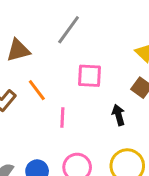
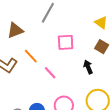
pink line: (62, 117) -> (50, 73), turned -40

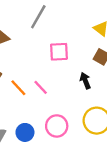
orange line: (31, 56) -> (18, 88), moved

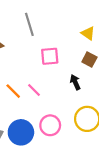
gray line: (38, 17) -> (29, 24), turned -45
blue circle: (25, 132) -> (21, 132), size x1.5

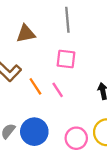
pink square: (50, 56) -> (66, 59), moved
pink circle: (50, 125) -> (76, 138), moved

